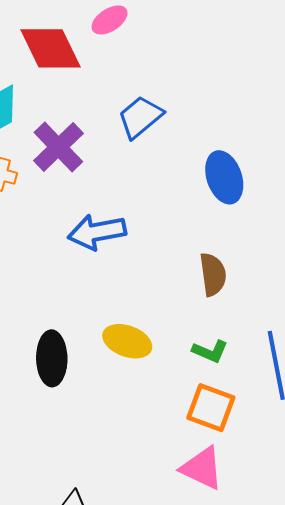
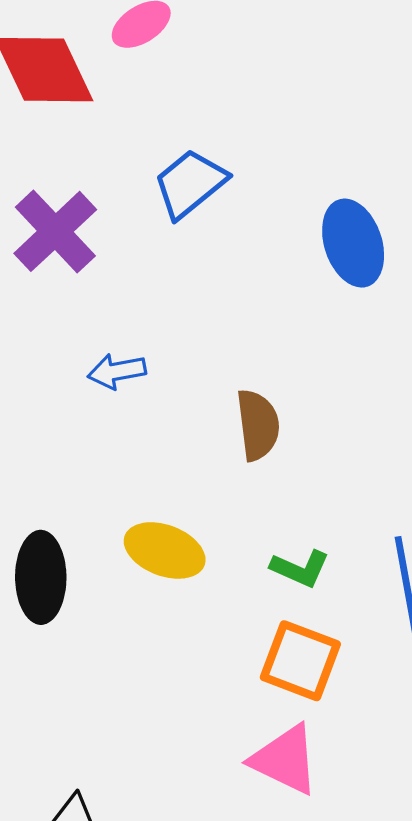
blue ellipse: (224, 177) -> (353, 243), moved
blue arrow: (97, 232) -> (117, 371), size x0.6
brown semicircle: (213, 274) -> (258, 425), moved

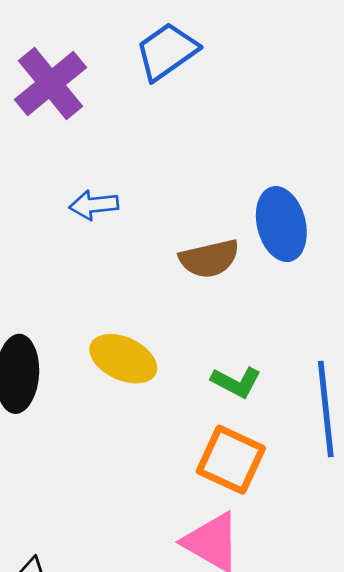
blue ellipse: (353, 243) -> (281, 224), moved
brown semicircle: (258, 425) -> (209, 259), turned 80

